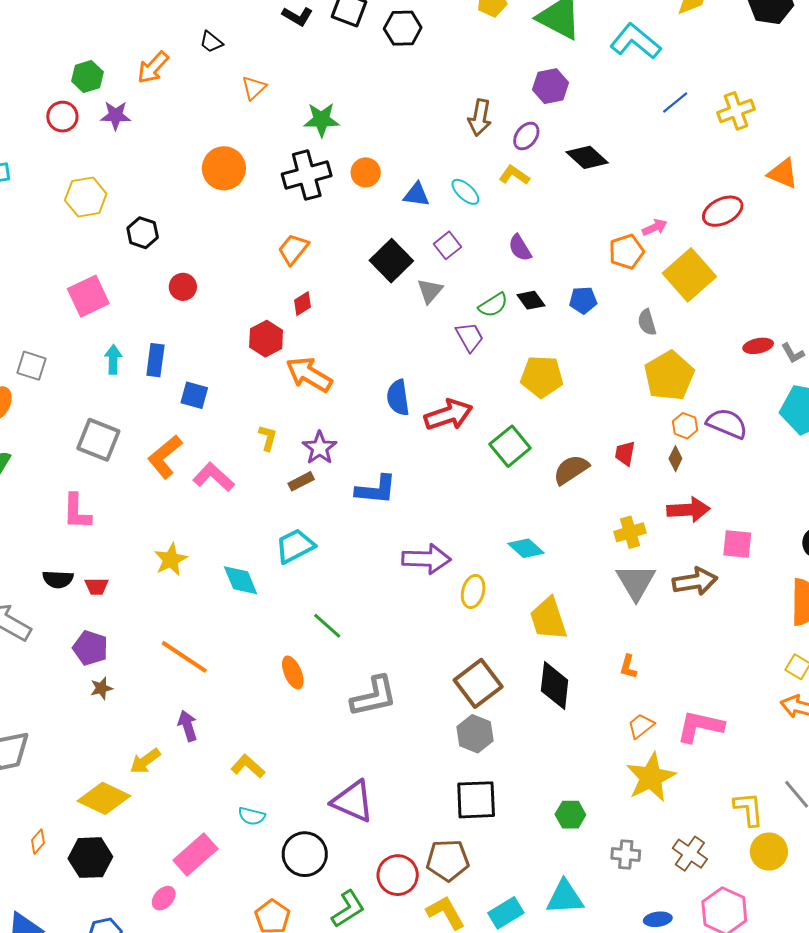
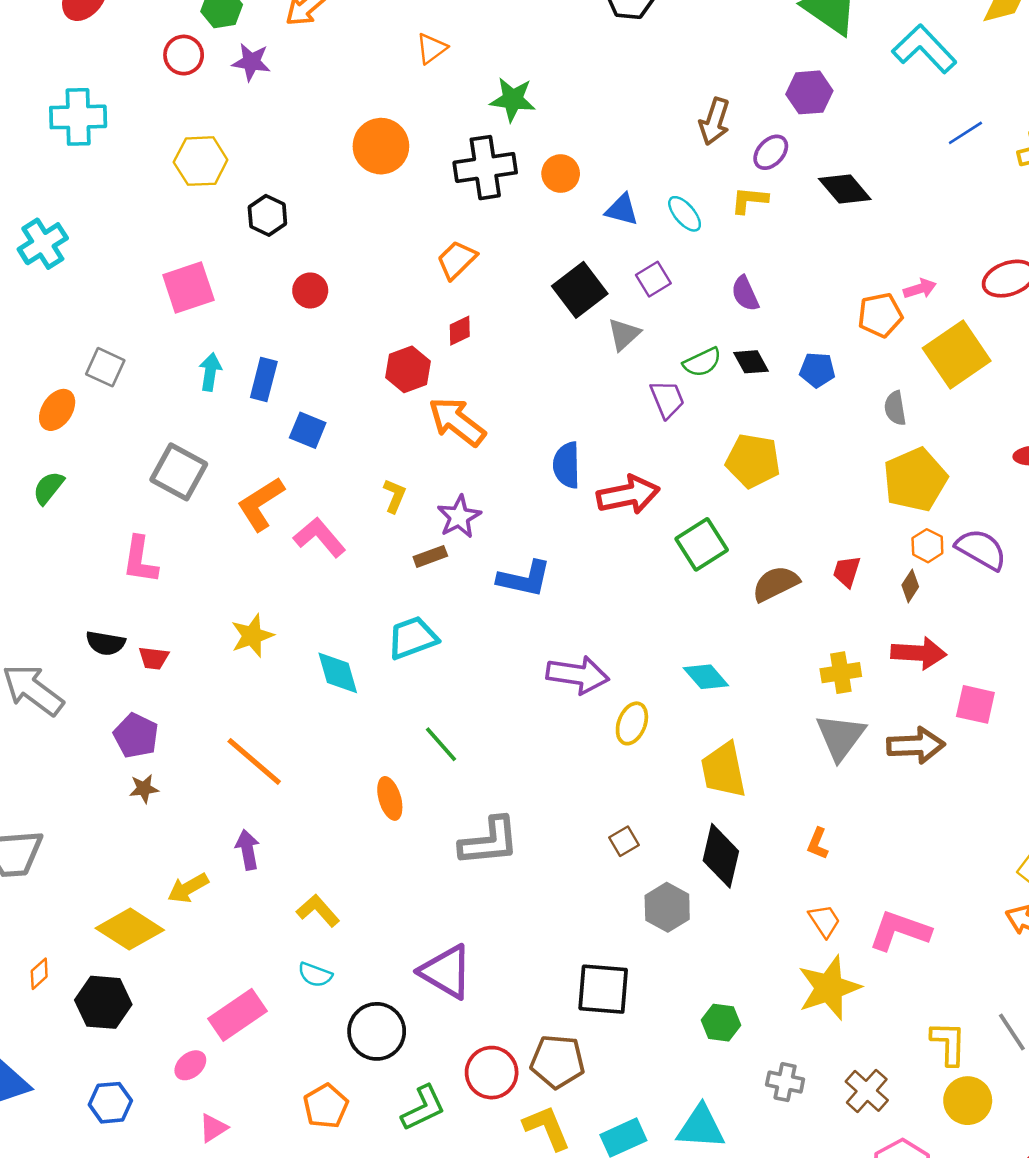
yellow L-shape: (514, 175) -> (749, 200), turned -36
brown square: (478, 683) -> (624, 841), size x0.5
orange trapezoid: (641, 726) -> (824, 921), turned 88
gray hexagon: (475, 734) -> (667, 907), moved

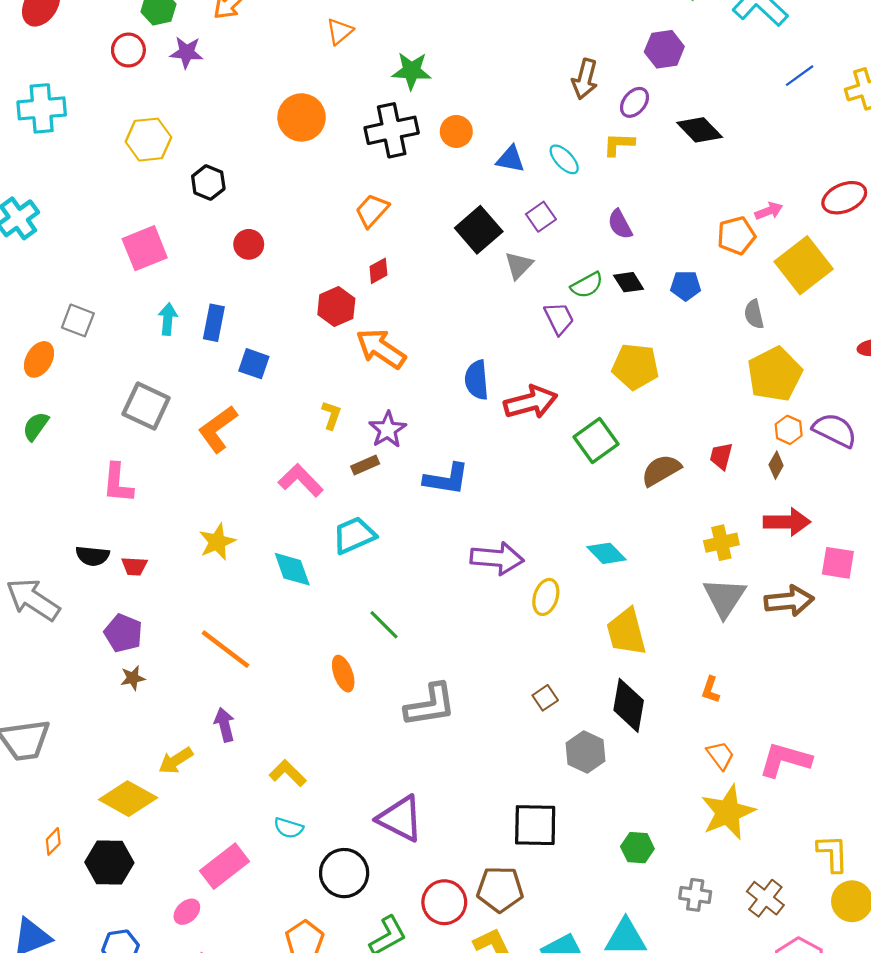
pink L-shape: (320, 537) -> (301, 480), moved

